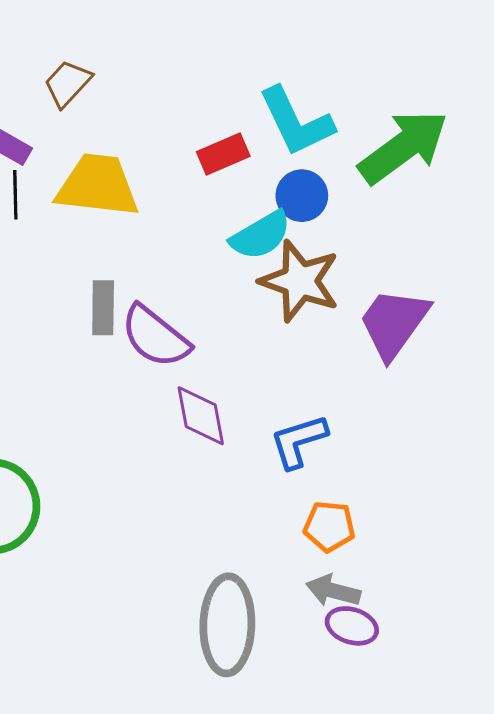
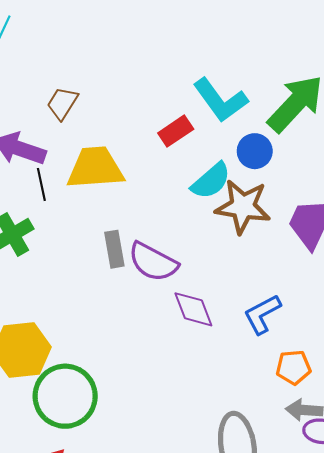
blue circle: (302, 196) -> (255, 151), moved

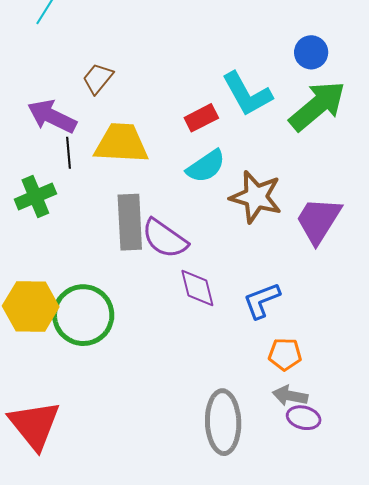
blue circle: (255, 151) -> (311, 52), moved
cyan semicircle: (211, 181) -> (206, 166), moved
gray rectangle: (114, 249) -> (130, 222), size x1.6
green circle: (65, 396) -> (83, 315), moved

